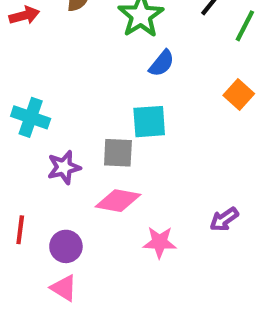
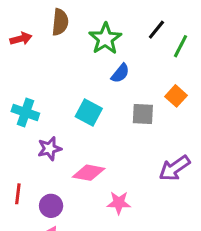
cyan square: (149, 122) -> (89, 112), moved, turned 32
gray square: (118, 153) -> (143, 114), moved
purple arrow: (224, 219) -> (175, 168), moved, size x1.5

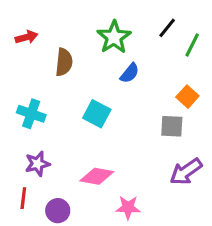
brown semicircle: (60, 22) -> (64, 62), moved
gray square: (143, 114) -> (172, 126), moved
purple star: (50, 149) -> (37, 164), moved

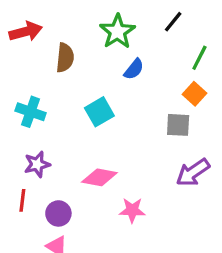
red arrow: (26, 37) -> (26, 31), size x1.4
green line: (192, 45) -> (199, 58), moved
cyan square: (97, 114) -> (99, 112), turned 32

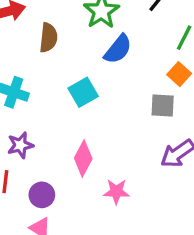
blue semicircle: (134, 69) -> (118, 49), size x1.4
pink diamond: (99, 177) -> (83, 158), turned -72

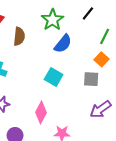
cyan square: (83, 92) -> (54, 77), moved, turned -30

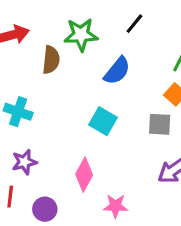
black line: (88, 13) -> (134, 24), moved
green star: (53, 20) -> (81, 35), moved, turned 30

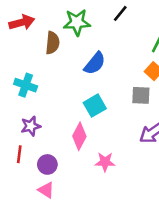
blue semicircle: (117, 71) -> (95, 63), moved
cyan square: (103, 121) -> (95, 106), moved, turned 30

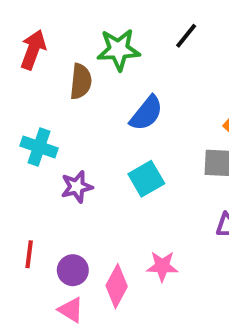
red arrow: (22, 22) -> (33, 50), turned -55
purple star: (31, 126) -> (77, 187), moved
pink diamond: (79, 136) -> (117, 286), moved

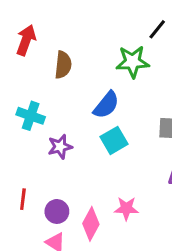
black line: (186, 36) -> (157, 29), moved
green star: (119, 50) -> (133, 62), moved
blue semicircle: (146, 113) -> (106, 105), moved

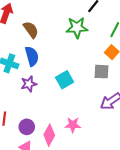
brown semicircle: (63, 65) -> (31, 30), turned -42
blue semicircle: (106, 105) -> (32, 56), moved, turned -54

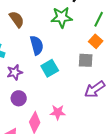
blue semicircle: (32, 56) -> (37, 45), moved
purple circle: (27, 127) -> (19, 98), moved

